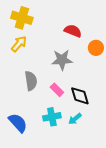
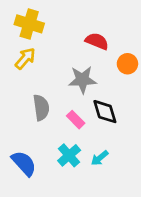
black diamond: (80, 96) -> (105, 112), moved
cyan cross: (52, 117) -> (69, 155), turned -30

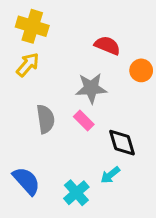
black diamond: (105, 112) -> (122, 143), moved
pink rectangle: (76, 120) -> (84, 121), moved
cyan cross: (69, 155) -> (76, 193), moved

